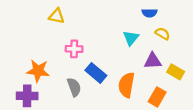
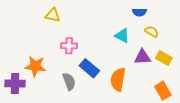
cyan triangle: (131, 38) -> (122, 36), turned -42
yellow rectangle: (176, 72) -> (164, 58), moved
purple cross: (27, 96) -> (15, 84), moved
orange rectangle: (157, 97) -> (163, 91), moved, turned -60

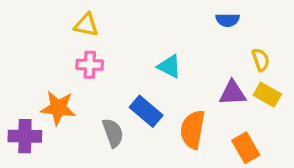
yellow semicircle: (152, 32) -> (261, 60), moved, turned 40
cyan triangle: (122, 36) -> (169, 66), moved
pink cross: (69, 46) -> (90, 65), moved
orange rectangle: (163, 91) -> (246, 148), moved

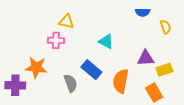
yellow triangle: (86, 25) -> (66, 22), moved
yellow semicircle: (261, 60) -> (166, 27), moved
yellow rectangle: (267, 95) -> (164, 70), moved, turned -49

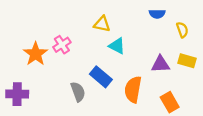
yellow triangle: (66, 22) -> (102, 24), moved
pink cross: (56, 40) -> (62, 45), turned -35
orange star: (36, 68) -> (36, 54), moved, turned 30
yellow rectangle: (164, 70) -> (187, 61), moved, turned 35

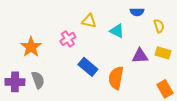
pink cross: (62, 45) -> (68, 39), moved
cyan triangle: (117, 46) -> (117, 31), moved
gray semicircle: (78, 92) -> (38, 80), moved
orange rectangle: (170, 102) -> (165, 89), moved

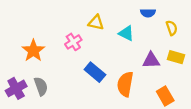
purple cross: (15, 82) -> (16, 88), turned -30
orange rectangle: (165, 89) -> (165, 96), moved

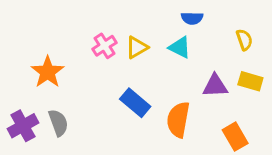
blue semicircle: (148, 13) -> (192, 18), moved
yellow triangle: (96, 23) -> (137, 47), moved, turned -42
pink cross: (73, 42) -> (104, 46), moved

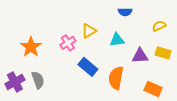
yellow semicircle: (244, 40) -> (159, 26), turned -96
pink cross: (104, 46) -> (68, 43), moved
cyan triangle: (180, 47) -> (117, 40), moved, turned -35
orange rectangle: (235, 137) -> (153, 89), turned -36

